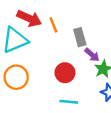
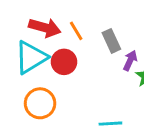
purple arrow: (92, 55) -> (130, 61), turned -98
red circle: (65, 73) -> (64, 62), moved

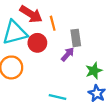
purple arrow: (130, 61) -> (68, 54), moved

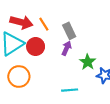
green star: (94, 71) -> (88, 62), moved

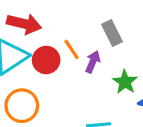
orange line: (44, 24) -> (72, 49), moved
gray rectangle: (69, 31) -> (112, 33), moved

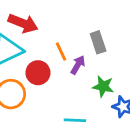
red circle: (46, 60) -> (38, 73), moved
green star: (125, 82) -> (103, 86), turned -30

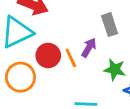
orange line: (61, 51) -> (71, 58), moved

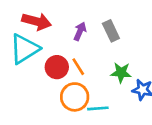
purple arrow: (89, 48) -> (80, 31), moved
orange circle: (20, 77) -> (75, 97), moved

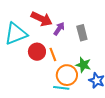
red arrow: (37, 21) -> (42, 19), moved
orange circle: (75, 97) -> (67, 75), moved

